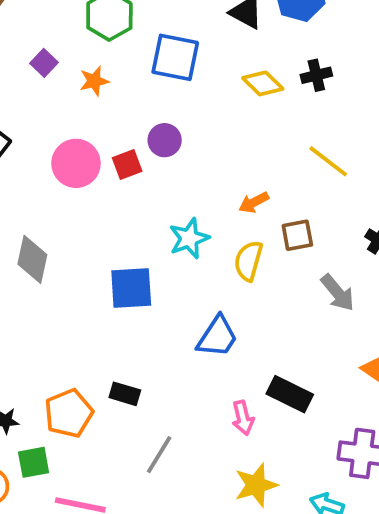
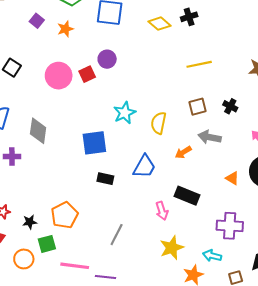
yellow line: (328, 161) -> (199, 64), turned -45
orange arrow: (254, 202) -> (183, 152), moved
brown square: (297, 235) -> (198, 107), moved
gray arrow: (338, 293) -> (210, 137), turned 145
black rectangle: (125, 394) -> (105, 179), moved

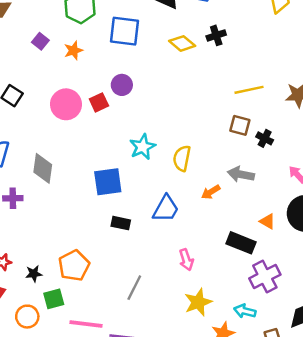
yellow line: (199, 64) -> (249, 90), moved
brown square: (198, 107) -> (240, 125), moved, turned 30
black rectangle: (187, 196) -> (241, 243), moved
purple cross: (230, 226) -> (265, 277), turned -30

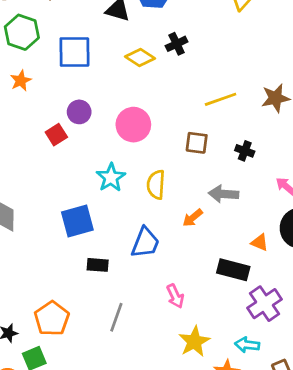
pink circle: (66, 104) -> (133, 125), moved
brown square: (240, 125) -> (197, 143), moved
gray line: (134, 288) -> (116, 317), moved

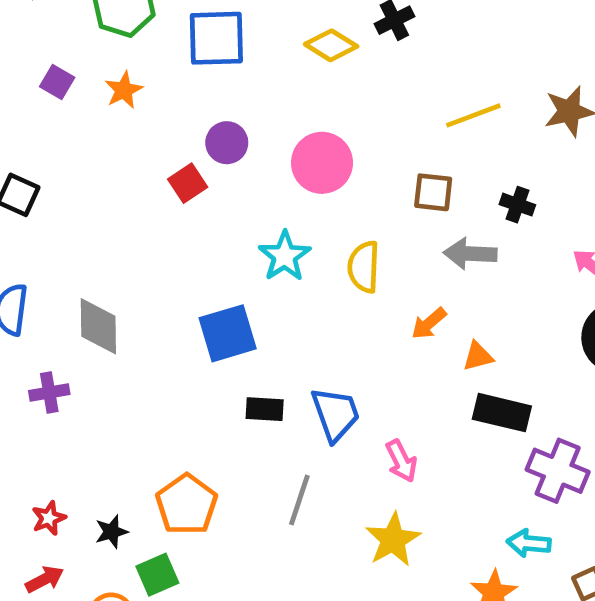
gray arrow: (224, 194) -> (470, 254), moved
orange triangle: (260, 242) -> (478, 356), moved, turned -36
blue trapezoid: (145, 243) -> (335, 414), moved, turned -40
purple cross: (265, 304) -> (558, 471), turned -32
yellow star: (194, 342) -> (393, 540), moved

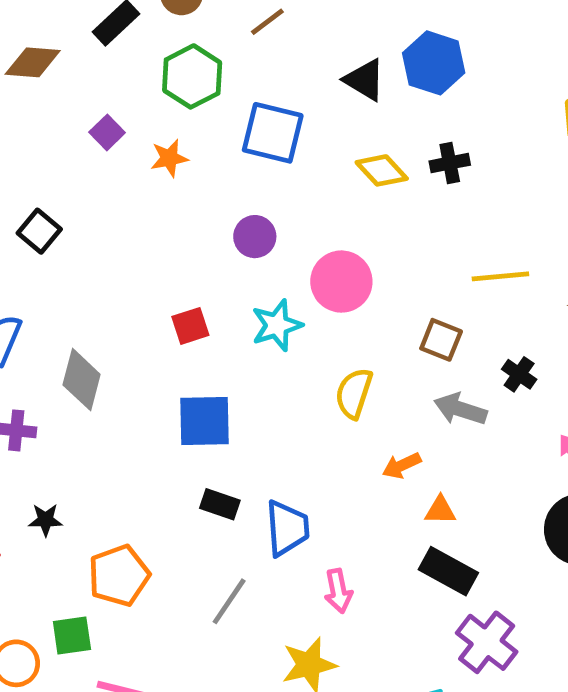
red square: (188, 183) -> (190, 326), moved
cyan star: (285, 256) -> (277, 325), moved
black star: (111, 532) -> (45, 520), moved

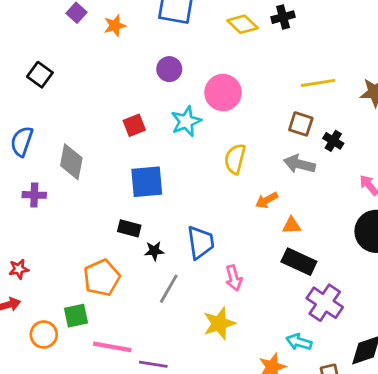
brown square: (441, 340) -> (301, 124), moved
black rectangle: (220, 504) -> (129, 228), moved
black star: (45, 520) -> (154, 251), moved

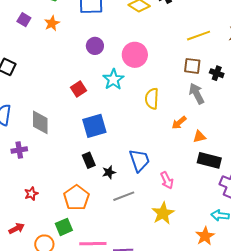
gray arrow: (299, 164) -> (197, 94), turned 60
black rectangle: (129, 228) -> (89, 160), turned 63
red star: (19, 269) -> (31, 194), moved
gray line: (169, 289) -> (124, 196), turned 50

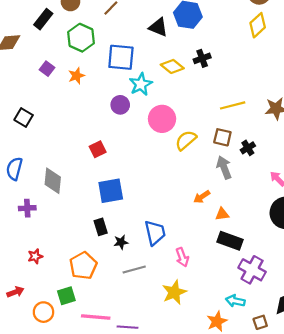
black cross: (217, 73) -> (248, 148), turned 32
cyan star: (113, 79) -> (141, 84), moved
yellow semicircle: (152, 99) -> (186, 140), moved, turned 40

